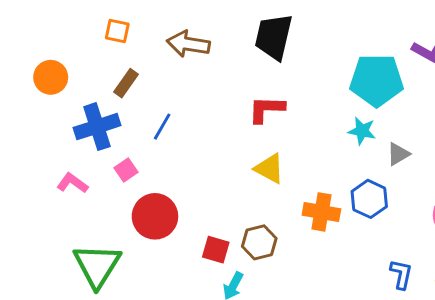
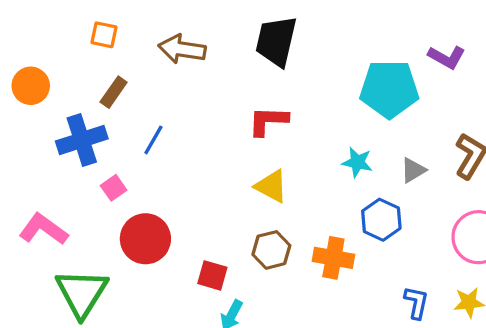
cyan star: (362, 131) -> (357, 162), moved
pink L-shape: (72, 183) -> (43, 229), moved, size x1.4
orange cross: (321, 212) -> (333, 258), moved
brown hexagon: (259, 242) -> (271, 250), moved

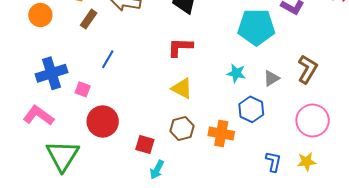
orange circle: (31, 86) -> (40, 15), moved
brown rectangle: (114, 92) -> (89, 19), moved
blue cross: (82, 140) -> (51, 73), moved
pink square: (114, 188) -> (83, 89), turned -35

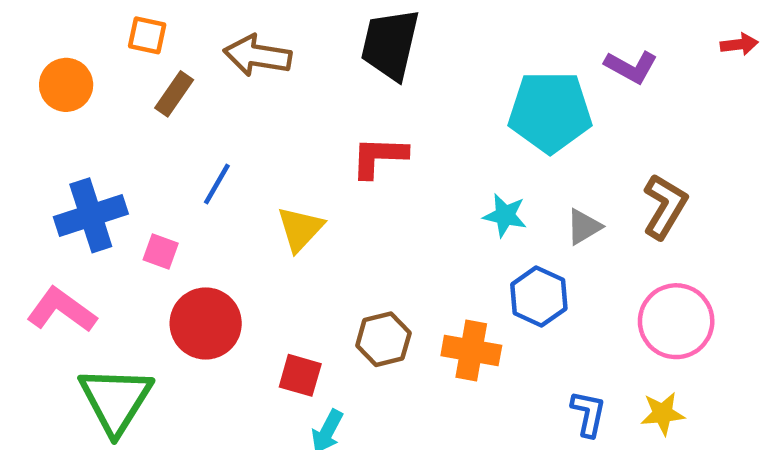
yellow triangle: (182, 88) -> (300, 229), moved, turned 45

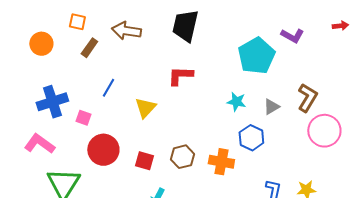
cyan pentagon: (550, 112) -> (256, 56), turned -30
pink circle: (676, 321) -> (324, 131), moved
red square: (300, 375) -> (144, 161), moved

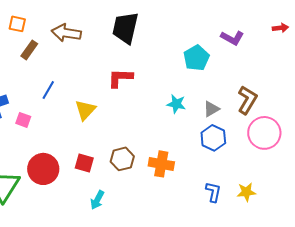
cyan pentagon: (256, 56) -> (196, 58), size x0.7
blue hexagon: (251, 138) -> (213, 138), moved
red circle: (103, 150) -> (43, 169), moved

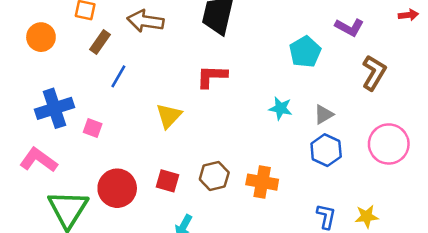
blue line: (48, 90) -> (118, 76), moved
brown L-shape: (247, 100) -> (374, 73), moved

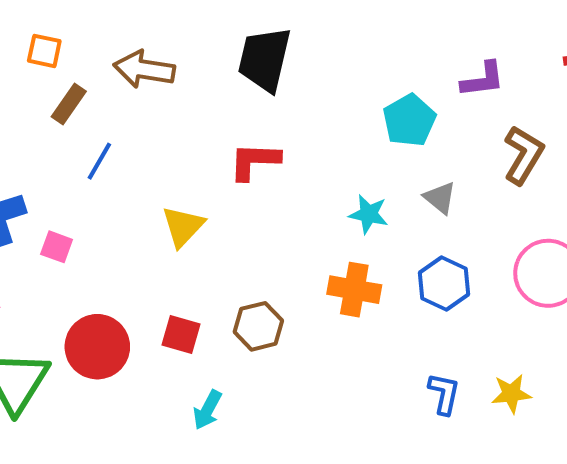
purple L-shape: (349, 27) -> (483, 80), turned -36
gray triangle: (324, 114) -> (440, 198), moved, turned -50
orange cross: (262, 182) -> (354, 290), moved

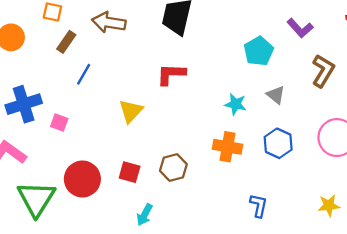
purple L-shape: (483, 80) -> (300, 28), turned 55
blue L-shape: (444, 394) -> (259, 206), moved
yellow star: (511, 394) -> (329, 206), moved

